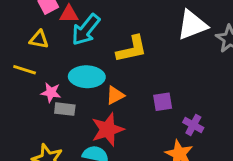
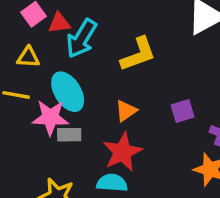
cyan ellipse: (87, 77) -> (68, 92), moved, turned 64
pink star: (51, 92) -> (50, 117), size x1.5

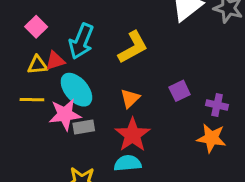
red triangle: (59, 23) -> (55, 61), moved

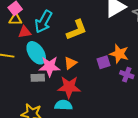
yellow triangle: (37, 65) -> (15, 19), moved
pink star: (65, 114) -> (50, 66), moved
red star: (133, 135) -> (69, 87), turned 30
orange star: (211, 138) -> (119, 54), moved

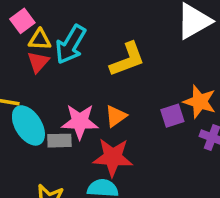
yellow triangle: (15, 19) -> (40, 40), moved
red triangle: (25, 32) -> (38, 62), turned -40
cyan ellipse: (36, 53) -> (28, 125), moved

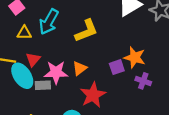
yellow triangle: (40, 40) -> (24, 33), moved
red triangle: (38, 62) -> (33, 60), moved
red star: (113, 157) -> (93, 95), moved, turned -30

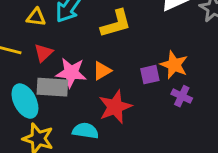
cyan ellipse: (22, 76) -> (25, 101), moved
gray rectangle: (43, 85) -> (52, 87), size x1.5

